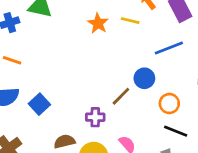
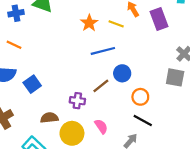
blue line: (169, 48) -> (103, 51), moved

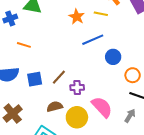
orange line: (14, 45) -> (24, 45), moved
blue square: (32, 84) -> (35, 79), turned 35
brown line: (101, 86) -> (59, 77), moved
pink semicircle: (101, 126) -> (102, 107), size x1.6

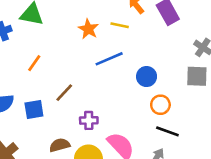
orange line: (24, 45) -> (34, 63), moved, turned -72
blue circle: (113, 57) -> (147, 77), moved
brown line: (59, 77) -> (64, 93), moved

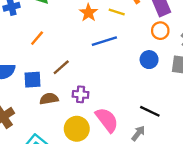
blue circle: (147, 77) -> (149, 60), moved
orange circle: (160, 105) -> (160, 31), moved
brown semicircle: (60, 145) -> (49, 99), moved

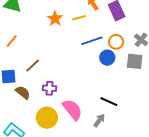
yellow line: (117, 12) -> (79, 18), turned -32
orange circle: (160, 31) -> (116, 42), moved
blue line: (104, 41) -> (92, 41), moved
brown semicircle: (49, 99) -> (23, 92), turned 49

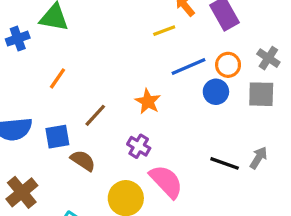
orange star: (55, 19) -> (148, 102), moved
purple cross: (50, 88) -> (139, 146), moved, turned 32
gray arrow: (99, 120) -> (259, 158), moved

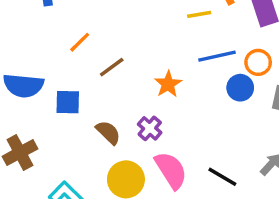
brown line: (95, 115) -> (112, 67), moved
brown semicircle: (83, 161) -> (108, 132), moved
black line: (225, 163) -> (222, 177), moved

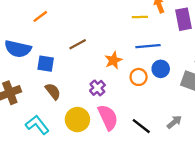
orange line: (80, 42) -> (40, 16), moved
orange circle: (258, 62) -> (139, 77), moved
brown semicircle: (108, 132) -> (53, 91), moved

